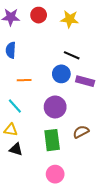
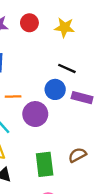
purple circle: (55, 107) -> (35, 114), moved

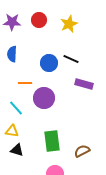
yellow star: (65, 27) -> (69, 24), turned -30
blue circle: (55, 89) -> (49, 63), moved
brown semicircle: (77, 155) -> (82, 151), moved

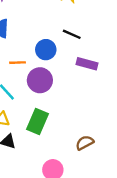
blue circle: (49, 63) -> (46, 50), moved
green rectangle: (52, 141) -> (38, 121), moved, turned 30

